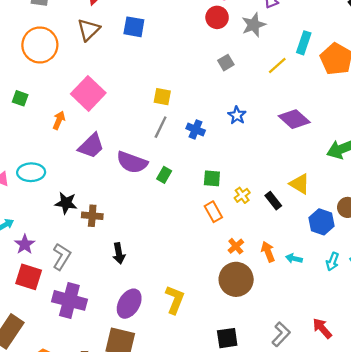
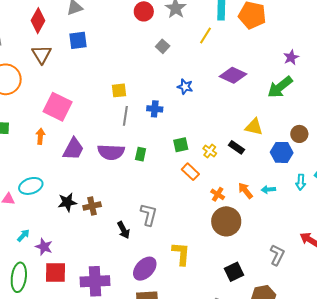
gray L-shape: (62, 257) -> (149, 215), moved
purple ellipse: (129, 304) -> (145, 269), turned 30

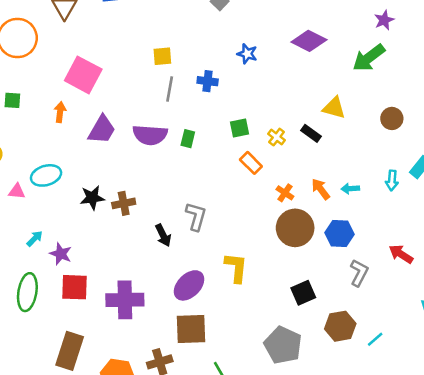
blue hexagon: (282, 152) -> (340, 234), moved

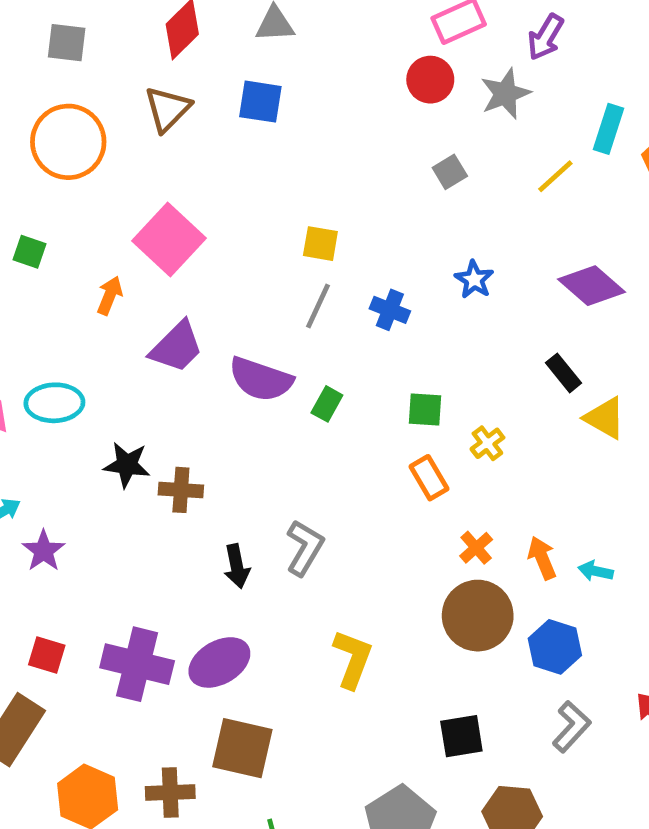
black rectangle: (311, 133) -> (563, 373), moved
purple ellipse: (189, 285) -> (219, 662), moved
red square: (75, 287) -> (47, 655), moved, size x0.7

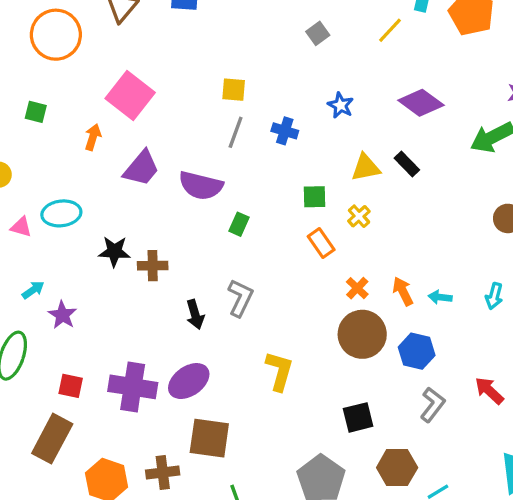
green rectangle: (327, 404) -> (239, 224), moved
yellow triangle: (605, 418) -> (366, 168), moved, turned -36

